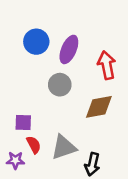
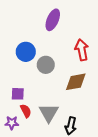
blue circle: (36, 42) -> (26, 52), moved
purple ellipse: (69, 49) -> (53, 20), moved
gray triangle: (64, 147) -> (49, 113), turned -40

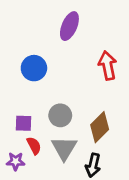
gray circle: (46, 65) -> (60, 115), moved
brown diamond: (76, 82) -> (100, 127), moved, turned -35

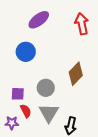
purple ellipse: (69, 26) -> (39, 20), moved, turned 30
red arrow: (108, 65) -> (82, 24), moved
brown diamond: (100, 127) -> (76, 74), moved

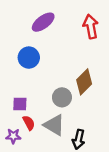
gray circle: (46, 88) -> (62, 97), moved
gray triangle: (49, 113) -> (54, 125), turned -30

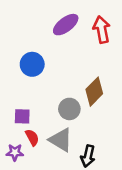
purple ellipse: (43, 22) -> (66, 25), moved

